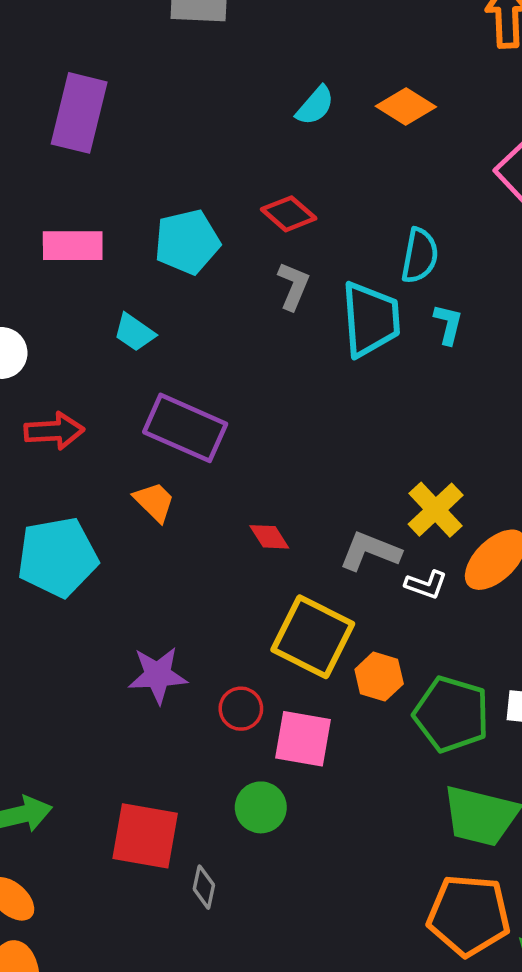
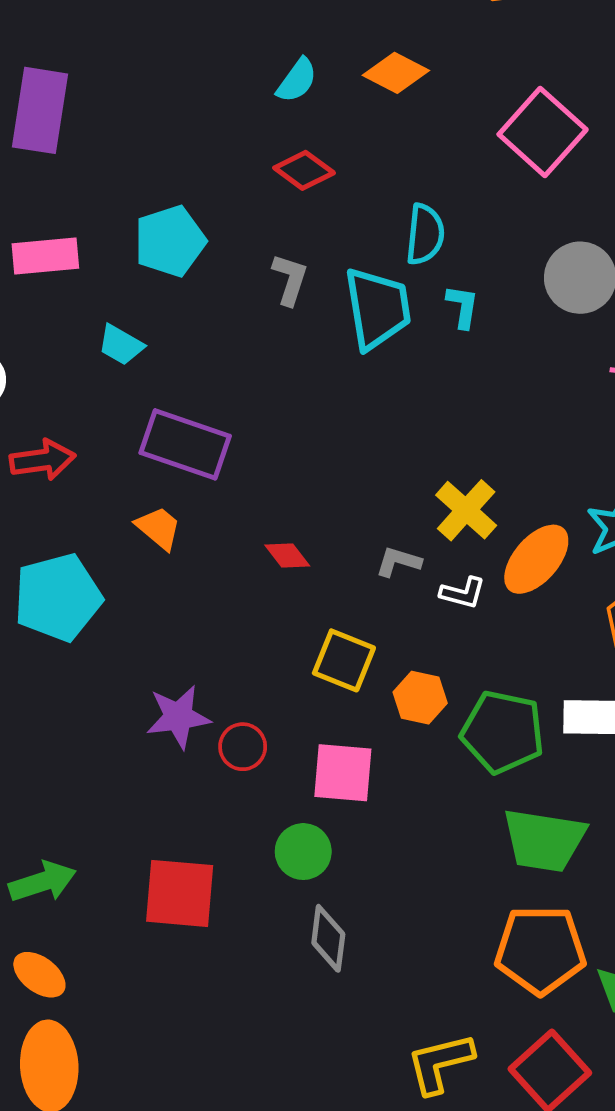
red diamond: (289, 214) -> (304, 170), moved
gray L-shape: (370, 551) -> (398, 562), size x0.7
yellow square: (313, 637) -> (344, 660), size x0.7
red circle: (241, 709) -> (243, 747), moved
gray diamond: (204, 887) -> (328, 938), moved, size x1.4

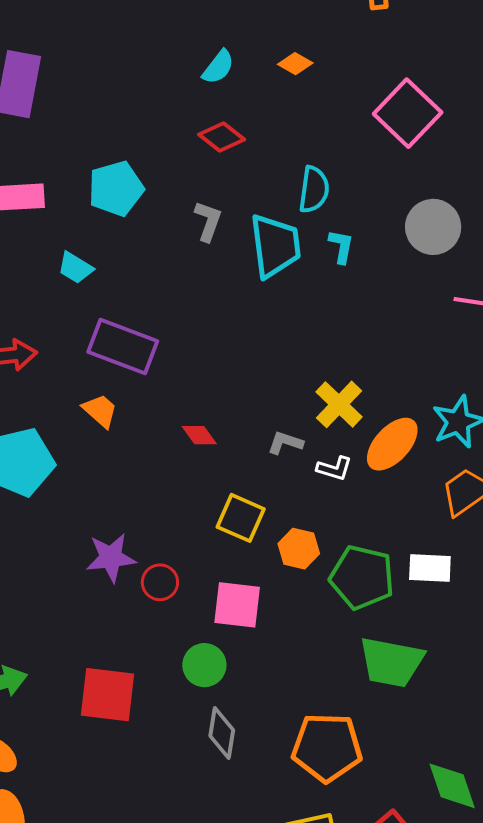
orange diamond: (396, 73) -> (295, 64), size x0.7
orange pentagon: (540, 950) -> (327, 747), moved

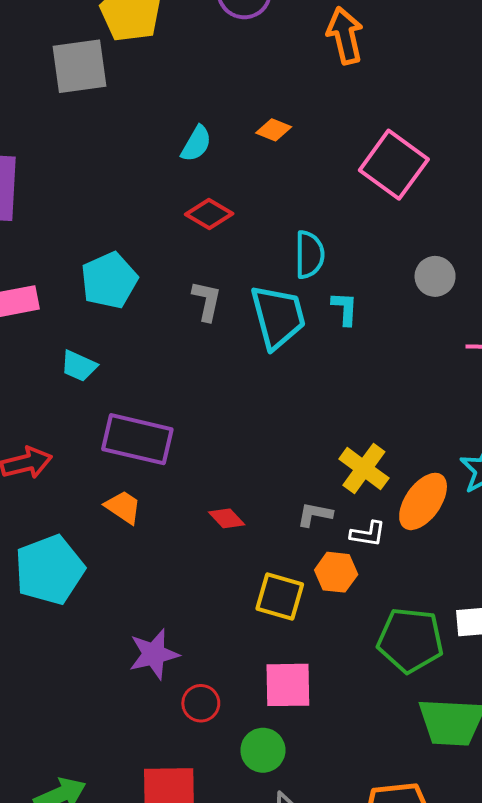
gray circle: (433, 227) -> (435, 276), size x0.7
orange hexagon: (299, 549) -> (336, 572), moved
red circle: (160, 582) -> (201, 703), moved

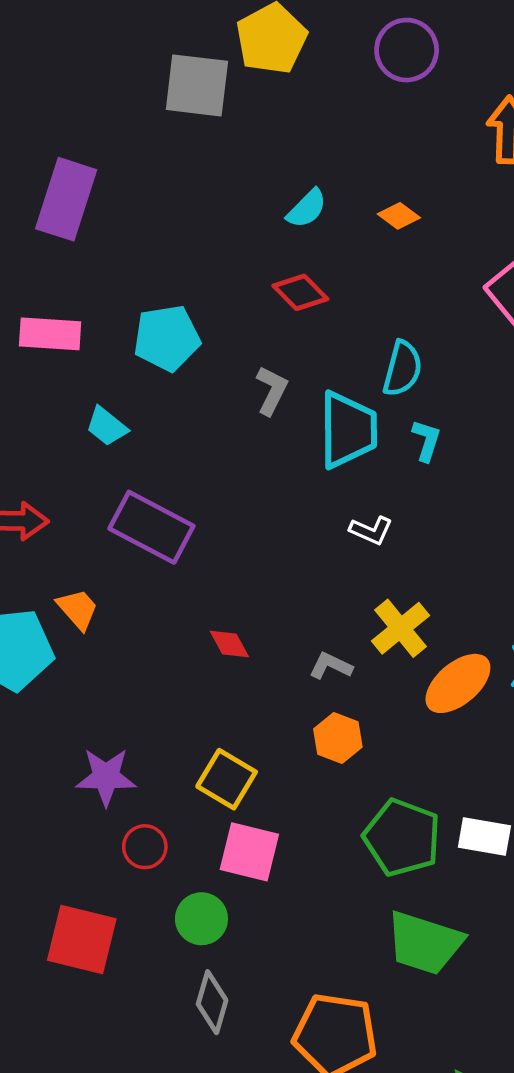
orange trapezoid: (123, 507) -> (78, 609), moved
white L-shape: (368, 534) -> (371, 530), moved
yellow square: (280, 597) -> (227, 779), moved

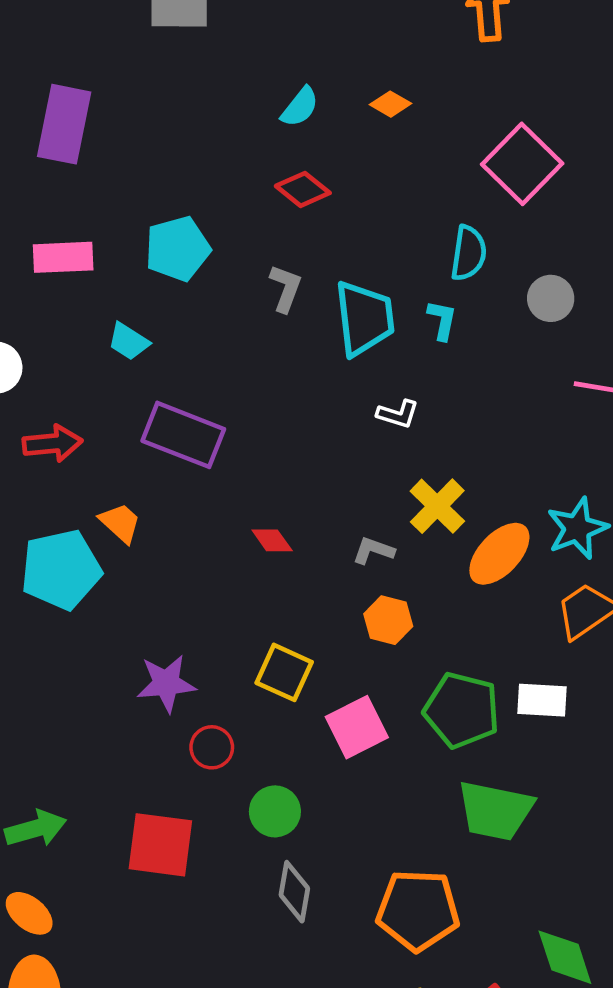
cyan semicircle: (402, 369) -> (469, 253), moved
pink square: (249, 852) -> (357, 727), moved, turned -34

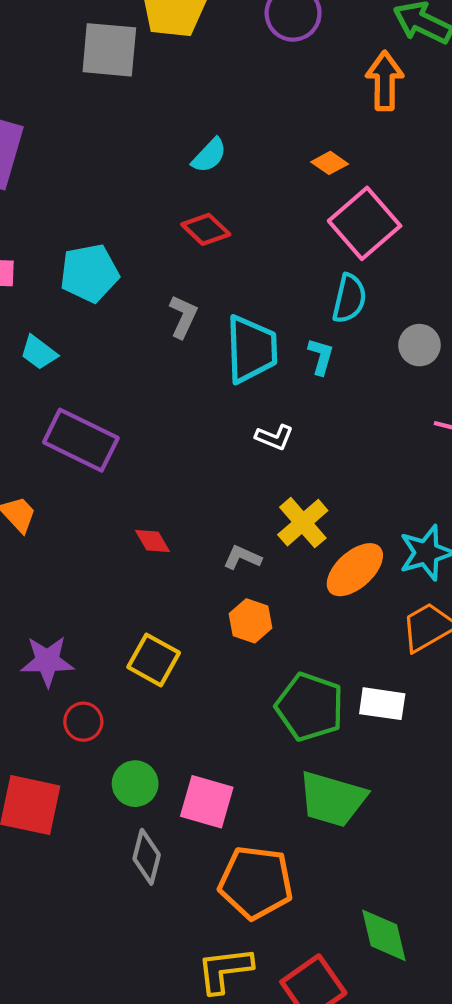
orange diamond: (391, 104) -> (330, 163), moved
pink square: (522, 164) -> (365, 223), moved
pink square: (357, 727) -> (207, 802), moved, turned 38

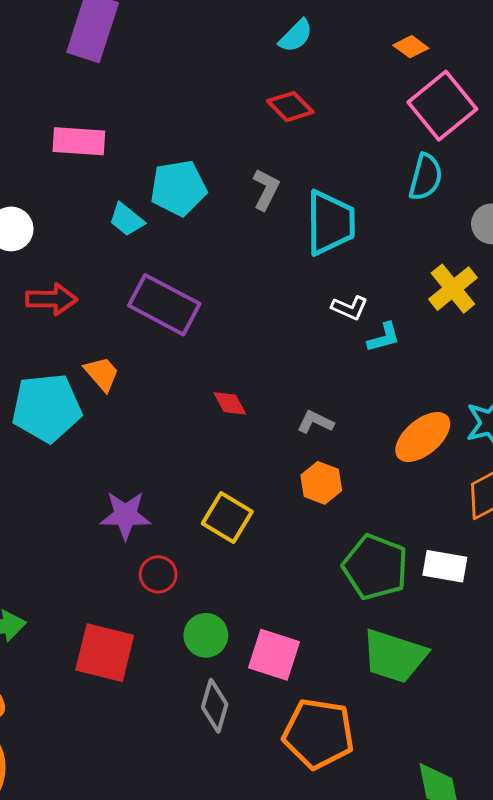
cyan pentagon: (89, 273) -> (178, 188), moved
cyan L-shape: (321, 356) -> (384, 337), moved, turned 57
yellow cross: (303, 523) -> (453, 289), moved

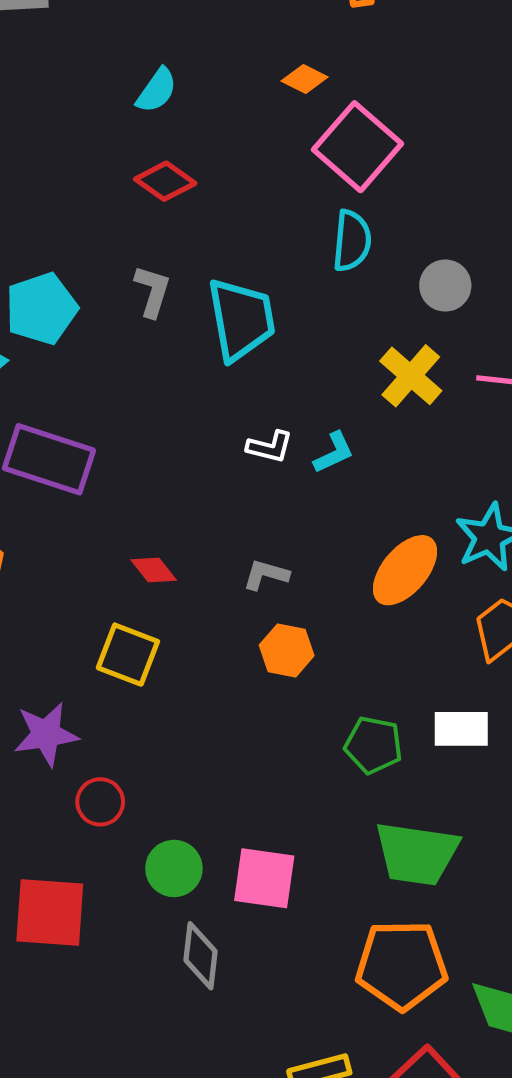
white L-shape: (350, 308) -> (270, 447), moved
yellow square: (227, 517) -> (128, 655), moved
green pentagon: (375, 567) -> (373, 745), size x0.7
orange pentagon: (318, 734) -> (402, 965), moved

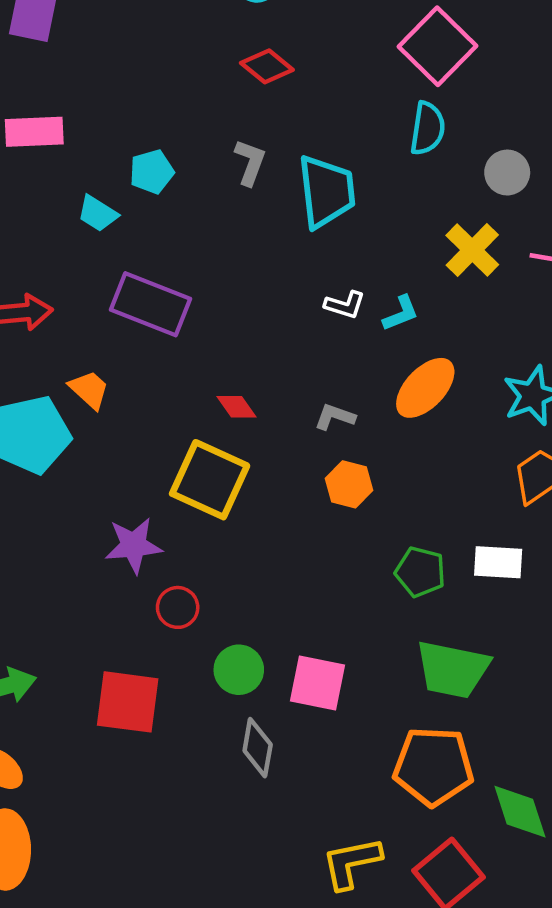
cyan pentagon: (41, 309) -> (152, 172), size x0.7
orange ellipse: (405, 570) -> (425, 388), moved
yellow square: (128, 655) -> (210, 480), size x1.4

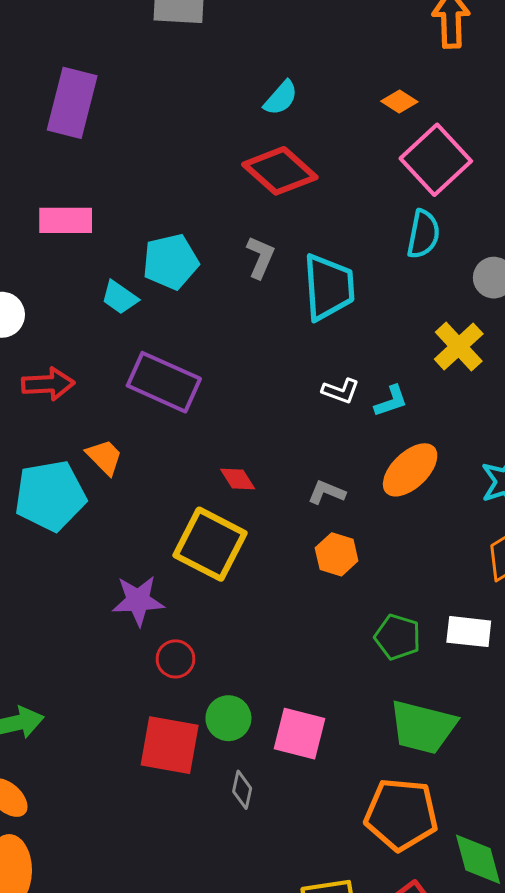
red diamond: (267, 66) -> (280, 171), size x1.5
cyan pentagon: (152, 172) -> (171, 262), size x1.4
red square: (128, 702) -> (170, 745), moved
gray diamond: (258, 748) -> (242, 790), size x0.7

